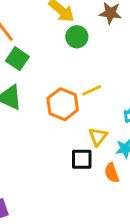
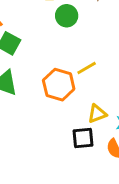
yellow triangle: (98, 137) -> (97, 114), turned 36

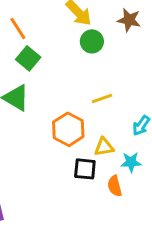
orange hexagon: (59, 85) -> (68, 129), moved

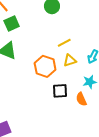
green square: (28, 58) -> (12, 24), turned 35
yellow triangle: (104, 147) -> (70, 61), moved

